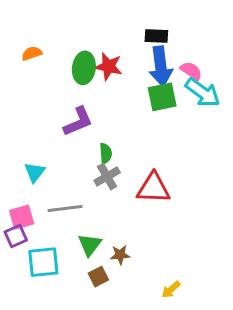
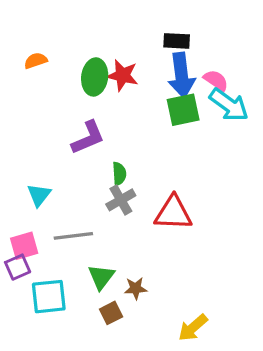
yellow arrow: (171, 290) -> (193, 328), size x1.4

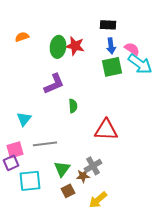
blue arrow: (181, 75) -> (111, 46), size x0.6
gray cross: (121, 200) -> (93, 166), moved
yellow arrow: (193, 328) -> (98, 200), moved

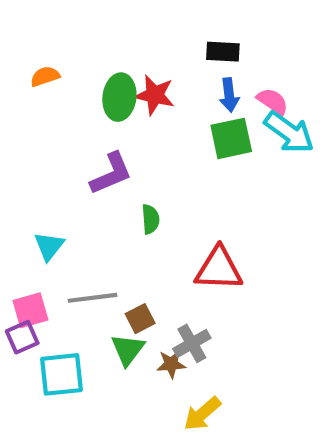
brown square: (68, 191) -> (140, 319), moved

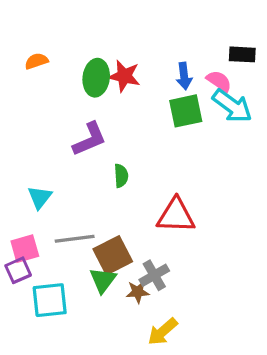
black rectangle: (223, 52) -> (242, 54), moved
brown square: (140, 319) -> (113, 255), size x1.6

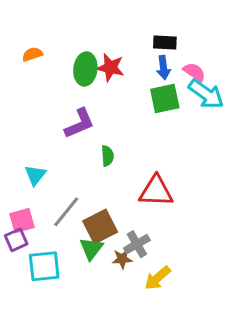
black rectangle: (242, 54) -> (165, 42), moved
gray line: (75, 239) -> (66, 212), turned -44
yellow arrow: (163, 332) -> (158, 278), moved

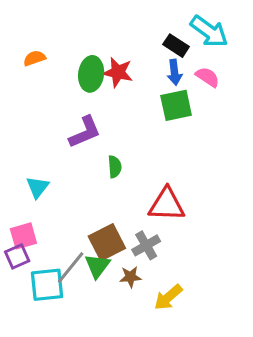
black rectangle: (165, 42) -> (176, 46), turned 30
cyan arrow: (206, 94) -> (209, 31), moved
gray line: (66, 212) -> (71, 267), moved
gray cross: (137, 244) -> (146, 245), moved

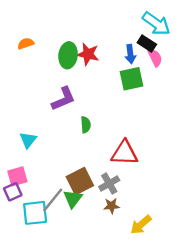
black rectangle: (176, 46) -> (147, 44), moved
pink semicircle: (208, 77) -> (155, 58), turned 30
brown star: (130, 277) -> (112, 206), moved
yellow arrow: (168, 297) -> (141, 225), moved

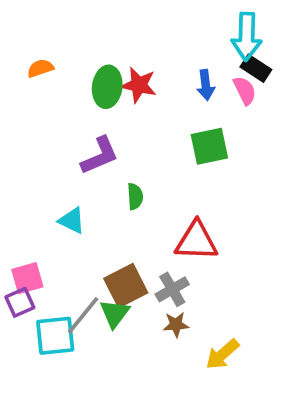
cyan arrow: (156, 24) -> (247, 37), turned 56
black rectangle: (147, 44) -> (256, 68), moved
green square: (132, 79) -> (209, 146), moved
cyan triangle: (28, 140) -> (72, 221), moved, turned -42

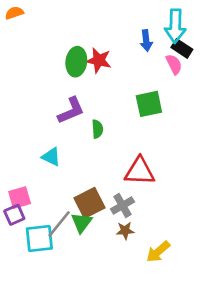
orange semicircle: (40, 68) -> (14, 13), moved
blue arrow: (206, 85) -> (146, 41), moved
green semicircle: (135, 196) -> (97, 129), moved

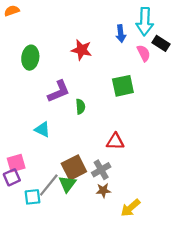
black rectangle: (182, 48) -> (161, 43), moved
green ellipse: (76, 62) -> (30, 58), moved
red triangle: (140, 171) -> (115, 141), size x0.7
cyan square: (39, 238) -> (32, 197), size x0.7

